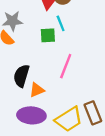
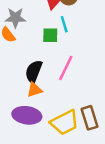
black semicircle: (21, 76) -> (34, 72), moved

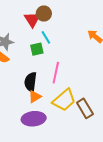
yellow trapezoid: (65, 122) -> (64, 100), moved

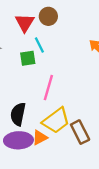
brown circle: (44, 13) -> (48, 16), moved
black semicircle: (31, 82) -> (18, 114), moved
orange triangle: (35, 97) -> (40, 138), moved

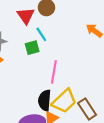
black semicircle: (18, 114) -> (45, 100), moved

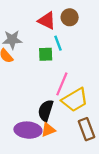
red triangle: (26, 16) -> (47, 21), turned -42
yellow trapezoid: (64, 101) -> (75, 100), moved

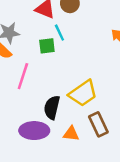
pink line: (62, 84) -> (23, 76), moved
orange triangle: (48, 130) -> (71, 134), moved, turned 32

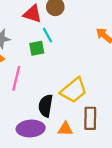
brown rectangle: (98, 124) -> (90, 118), turned 30

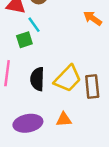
black semicircle: (46, 106) -> (37, 79), moved
brown rectangle: (90, 118) -> (92, 87), moved

